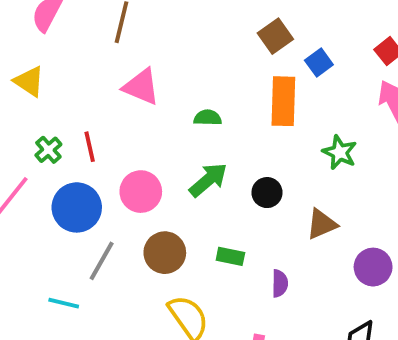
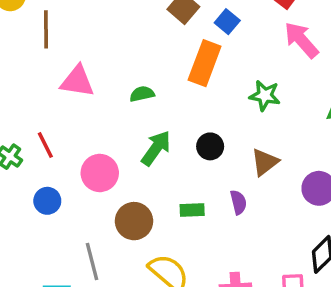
orange rectangle: (283, 101) -> (205, 63), turned 33
blue circle: (77, 207) -> (47, 201), size x0.6
gray line: (102, 261) -> (92, 262), moved, turned -30
purple semicircle: (280, 283) -> (238, 202), moved

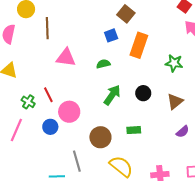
blue square: (227, 22) -> (111, 35), moved, turned 32
pink circle: (100, 173) -> (69, 112), moved
purple semicircle: (238, 202) -> (183, 132), moved, turned 64

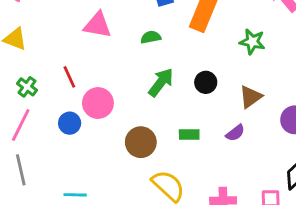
green cross: (28, 102) -> (27, 87), moved
purple semicircle: (183, 132) -> (235, 133), moved
gray line: (77, 161) -> (21, 170), moved

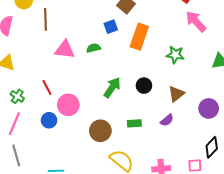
green semicircle: (151, 37) -> (93, 48), moved

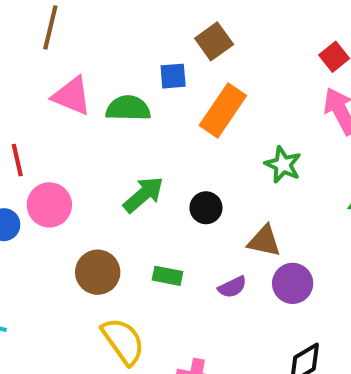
green semicircle: (93, 48) -> (128, 108), size x1.5
brown triangle: (176, 94) -> (264, 241), turned 36
purple circle: (209, 108) -> (293, 283), moved

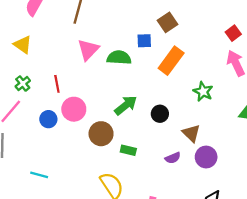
pink triangle: (72, 96) -> (88, 50), turned 50
brown triangle: (264, 241) -> (191, 133), turned 30
brown circle: (98, 272) -> (101, 134), moved
green rectangle: (167, 276) -> (128, 150), moved

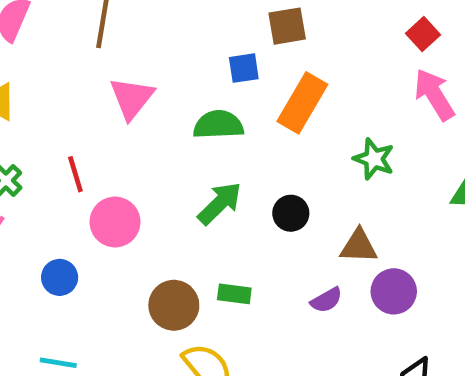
brown square: (167, 22) -> (287, 26), turned 30
green semicircle: (119, 58) -> (218, 125), moved
blue circle: (48, 119) -> (60, 277), moved
brown triangle: (191, 133) -> (359, 246), turned -36
brown circle: (101, 134) -> (174, 305), moved

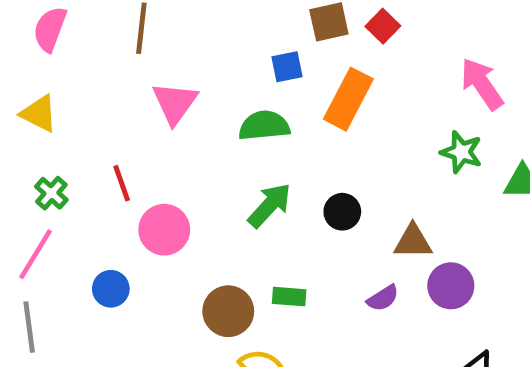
red square: (423, 34) -> (383, 26), moved
green star: (374, 159) -> (461, 152), moved

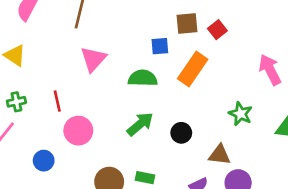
green star: (461, 152) -> (240, 114), moved
green cross: (51, 193) -> (16, 102), turned 30

